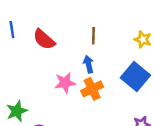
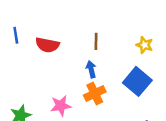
red semicircle: (44, 39) -> (47, 45), turned -30
pink star: (65, 83) -> (61, 106), moved

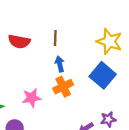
brown line: (96, 41) -> (55, 38), moved
yellow star: (145, 45) -> (109, 41), size x1.6

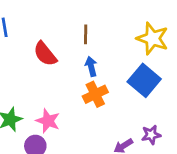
red semicircle: (19, 41) -> (45, 54), moved, turned 40
pink star: (32, 98) -> (48, 121), moved, turned 30

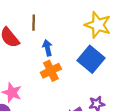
brown line: (86, 34) -> (34, 23), moved

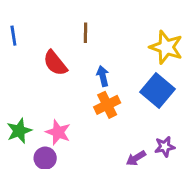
brown line: (34, 23) -> (85, 33), moved

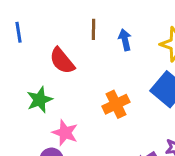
blue arrow: (103, 76) -> (125, 40), moved
green star: (19, 131) -> (40, 100), moved

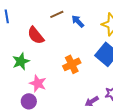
brown line: (93, 29) -> (57, 14), turned 64
blue arrow: (125, 40) -> (78, 21), turned -32

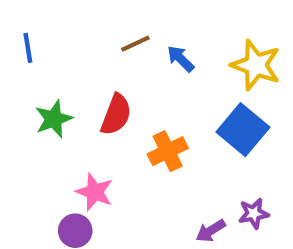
red semicircle: (36, 35) -> (116, 115), moved, turned -120
green star: (21, 61) -> (54, 119), moved

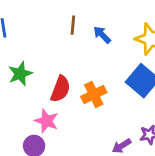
brown line: (135, 44) -> (73, 25), turned -60
red semicircle: (116, 115) -> (60, 89), moved

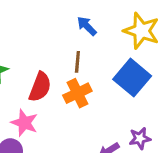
brown line: (73, 25) -> (77, 62), moved

